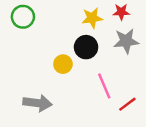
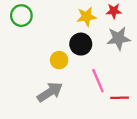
gray arrow: (37, 103) -> (50, 92), moved, turned -40
red line: (127, 104) -> (120, 98), turned 36

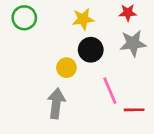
yellow star: (86, 17) -> (83, 19), moved
gray arrow: (50, 92) -> (56, 103), turned -50

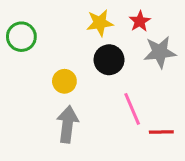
red star: (128, 13) -> (140, 21), moved, turned -30
green circle: (24, 18) -> (21, 37), moved
yellow circle: (66, 68) -> (64, 81), moved

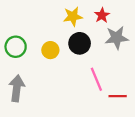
green circle: (21, 37) -> (16, 47), moved
yellow circle: (64, 81) -> (50, 50), moved
gray arrow: (68, 124) -> (17, 88), moved

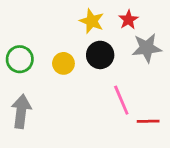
yellow star: (73, 16) -> (92, 21), turned 30

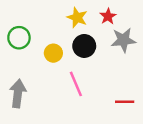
green circle: (20, 59) -> (19, 38), moved
pink line: (121, 100) -> (76, 84), moved

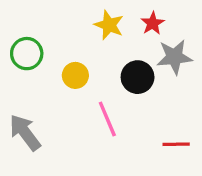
black circle: (84, 46) -> (138, 77), moved
gray arrow: (18, 93) -> (25, 132), turned -44

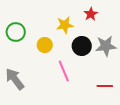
yellow star: (109, 25) -> (65, 25), moved, turned -30
gray star: (174, 57) -> (106, 46), moved

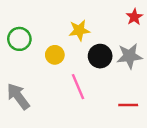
red star: (91, 14) -> (134, 17), moved

